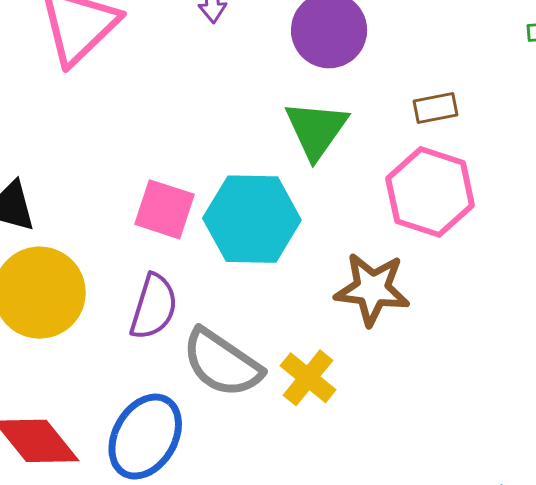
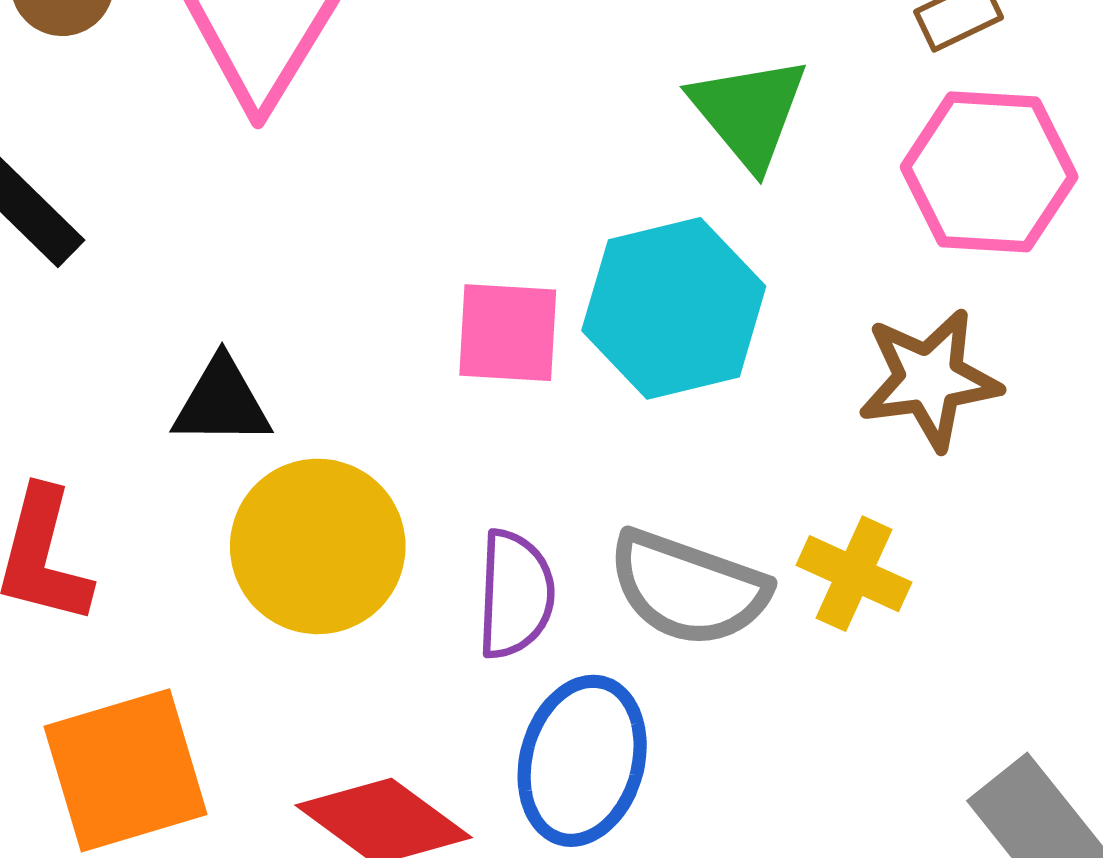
purple semicircle: (154, 307) -> (515, 594), moved

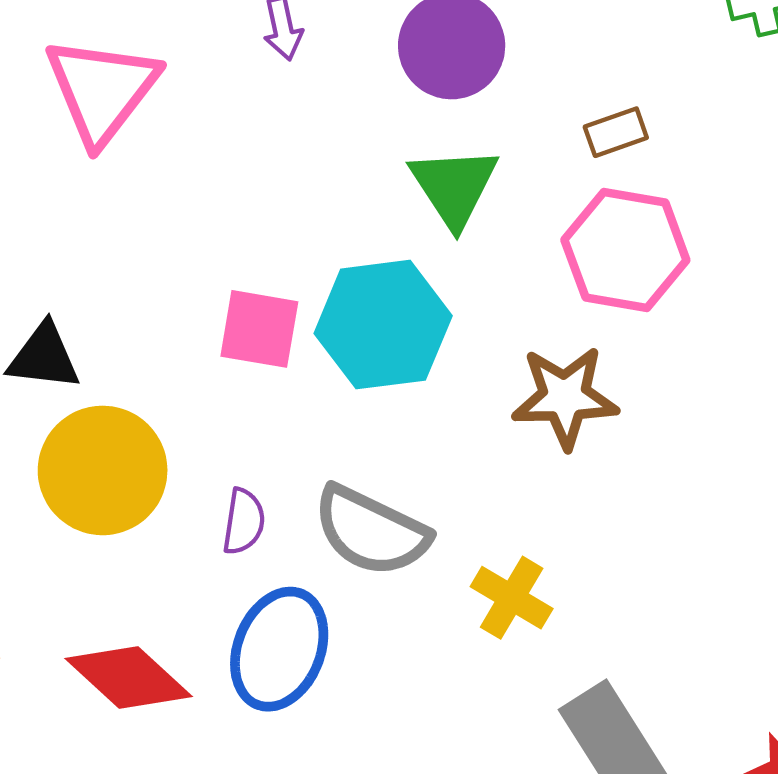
yellow cross: (854, 574) -> (512, 598), moved
purple semicircle: (515, 594) -> (244, 521), size x0.7

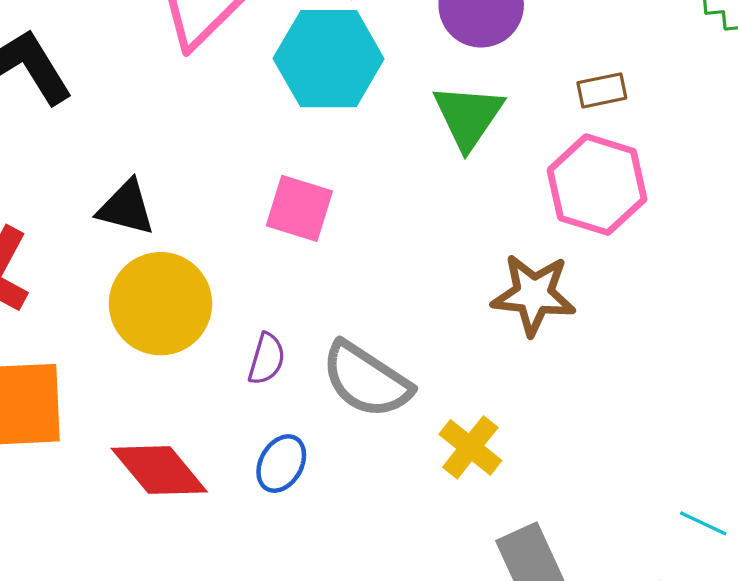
cyan hexagon: (383, 325) -> (329, 59), moved
blue ellipse: (279, 649) -> (281, 464), size x0.6

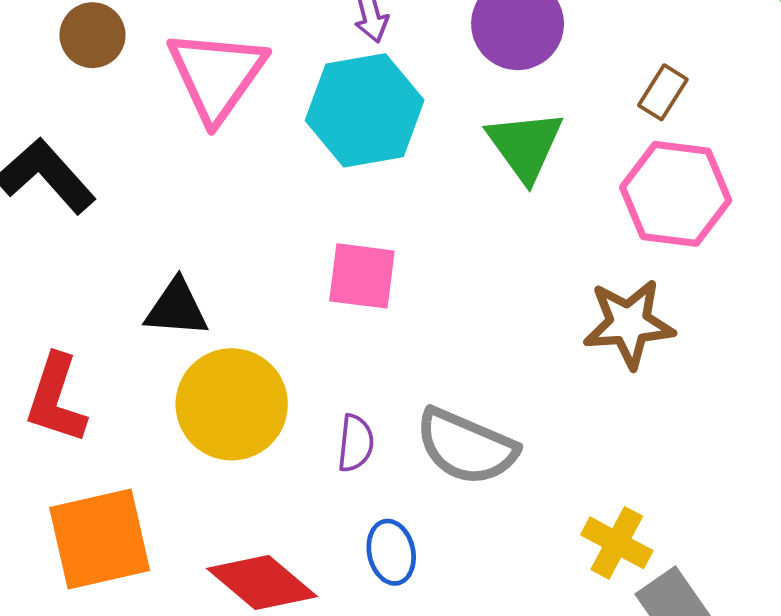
brown rectangle: (602, 90) -> (663, 92), turned -36
yellow cross: (470, 447) -> (617, 543), moved
blue ellipse: (281, 464) -> (391, 552), turned -32

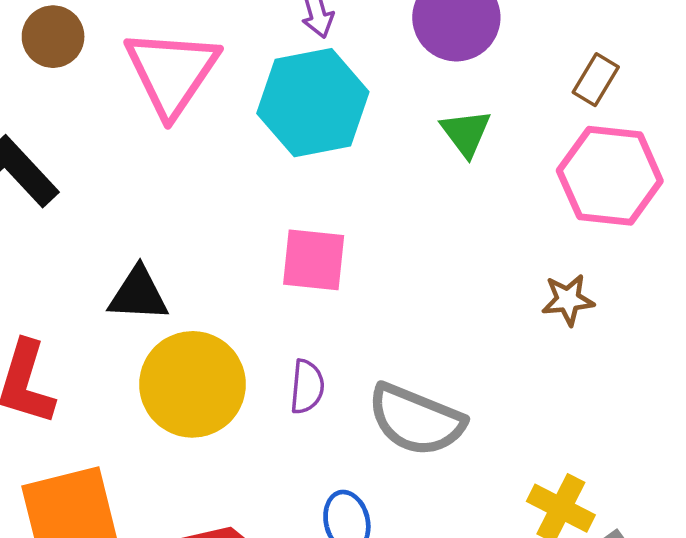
green triangle: (525, 146) -> (466, 133), size x0.7
brown star: (629, 324) -> (568, 300), size x0.6
purple semicircle: (356, 443) -> (307, 387), moved

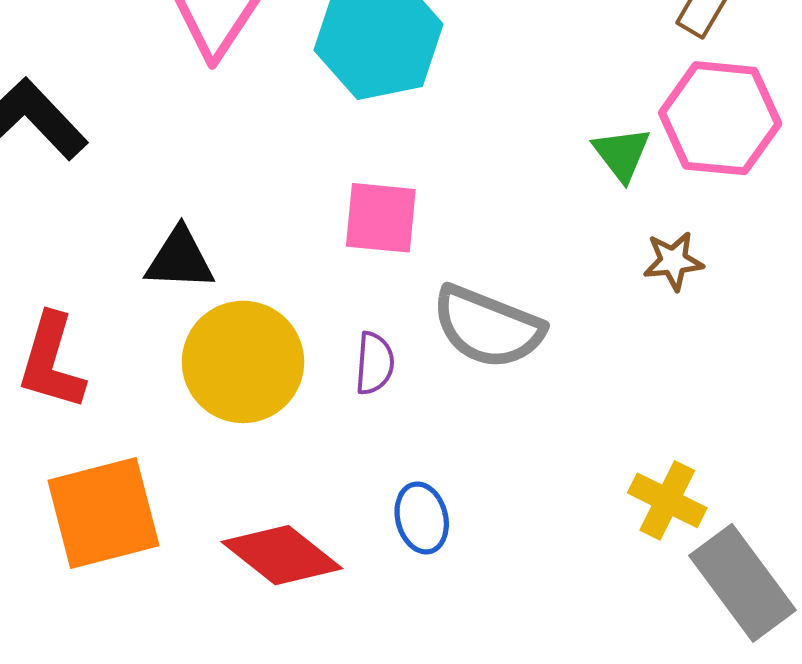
green triangle: (466, 133) -> (622, 154), moved
gray semicircle: (416, 420) -> (488, 327), moved

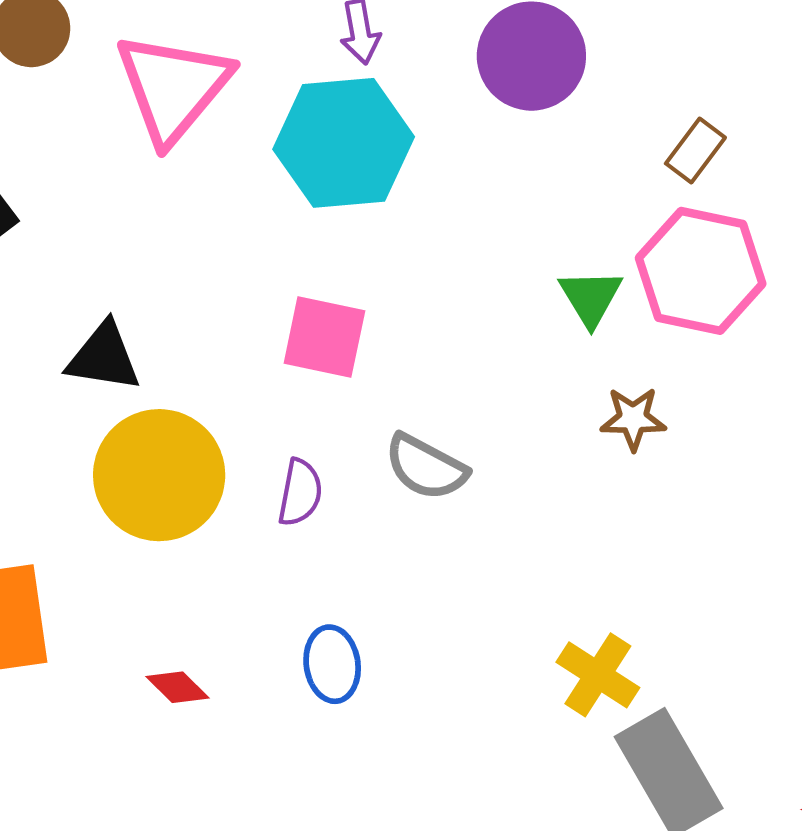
gray semicircle: (488, 327) -> (426, 467), size x0.7
red diamond: (282, 555) -> (178, 687), size x0.5

